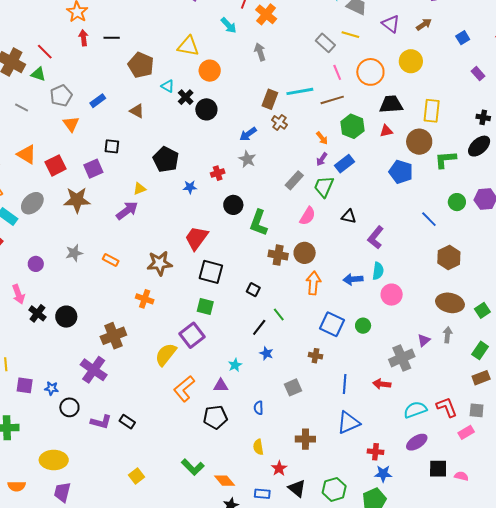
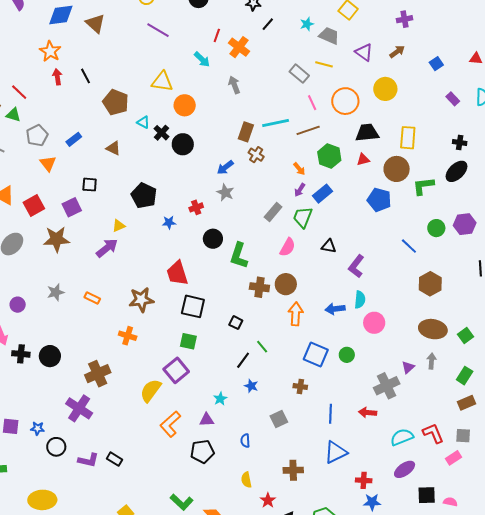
black line: (112, 38) -> (85, 76), turned 63
red trapezoid: (196, 238) -> (177, 273), turned -52
black cross: (37, 313) -> (21, 354), turned -30

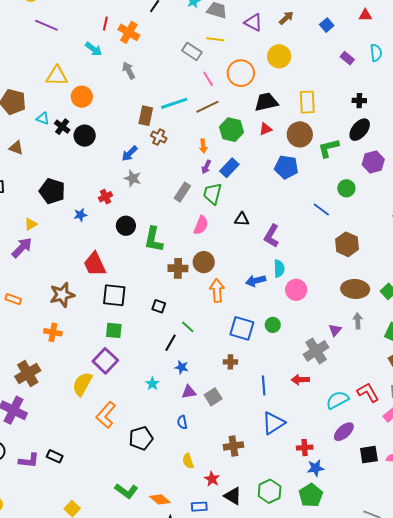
orange arrow: (299, 169) -> (203, 146), turned 40
purple hexagon: (465, 224) -> (373, 162), moved
purple triangle: (207, 420) -> (189, 392), moved

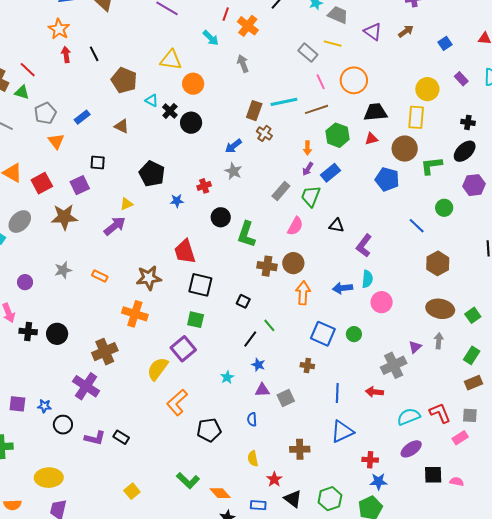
yellow circle: (279, 56) -> (427, 89), moved
orange cross: (53, 332) -> (135, 314), size x1.4

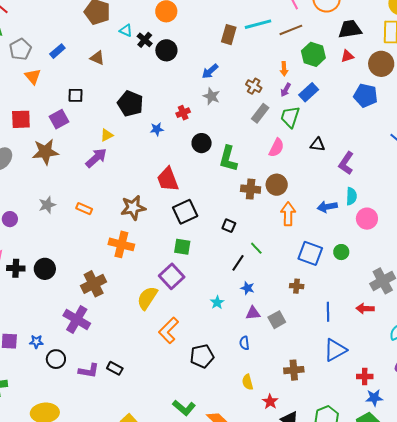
brown cross: (264, 133) -> (254, 86), moved
red square: (42, 183) -> (21, 119), turned 30
black square: (200, 285) -> (185, 212), turned -35

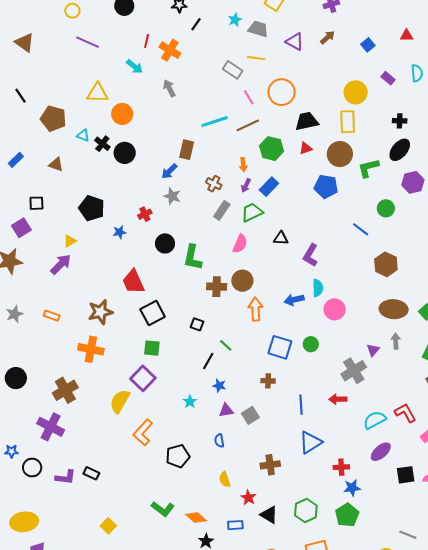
brown rectangle: (229, 35) -> (187, 150), moved
green trapezoid: (290, 117) -> (252, 212), turned 50

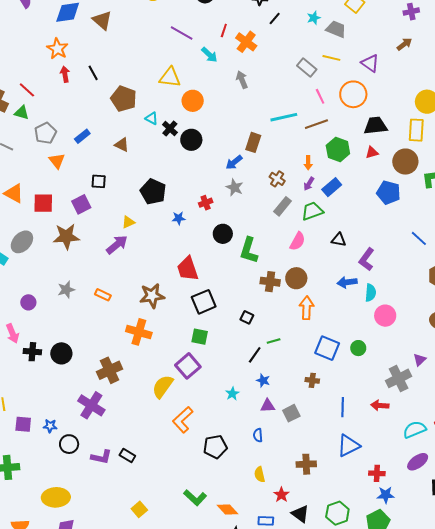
purple line: (88, 42) -> (182, 33), moved
purple triangle: (295, 42) -> (370, 63), moved
blue arrow: (294, 300) -> (347, 282), moved
green line: (226, 345) -> (274, 341), turned -64

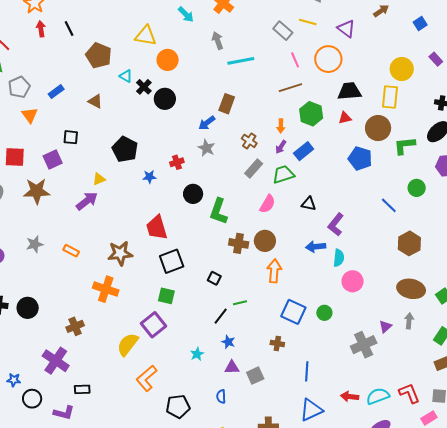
cyan line: (284, 117) -> (241, 61), moved
brown cross: (109, 370) -> (75, 326), size x0.7
red arrow: (380, 405) -> (350, 397), moved
black rectangle: (127, 456) -> (82, 389), moved, turned -35

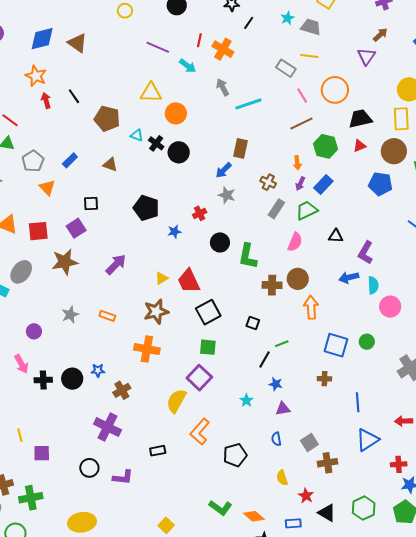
purple triangle: (346, 29) -> (366, 56), moved, turned 36
yellow triangle: (99, 179) -> (162, 278), moved
gray square: (255, 376) -> (309, 442), moved
blue star: (14, 380) -> (98, 370), moved
black rectangle: (82, 389) -> (158, 451), moved

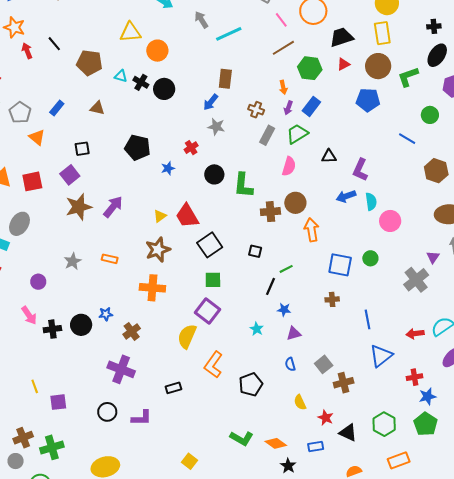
brown star: (65, 262) -> (79, 207), moved

